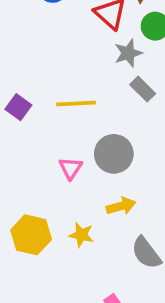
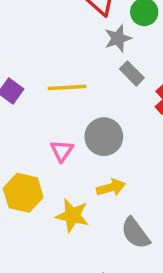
yellow hexagon: (31, 235) -> (23, 193), moved
yellow star: (81, 235) -> (72, 216), size x1.4

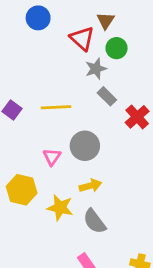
gray semicircle: (135, 233) -> (95, 221), moved

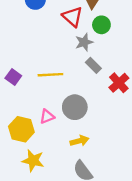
pink triangle: (52, 157) -> (47, 116), turned 35
yellow hexagon: (22, 190) -> (21, 129), moved
yellow star: (60, 208) -> (33, 161), moved

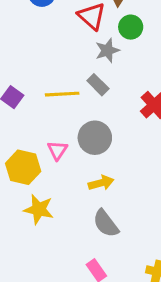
gray rectangle: (93, 65) -> (98, 85), moved
pink triangle: (47, 116) -> (57, 150), turned -35

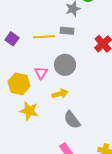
gray rectangle: (98, 85) -> (67, 31), turned -40
yellow arrow: (101, 183) -> (60, 94), moved

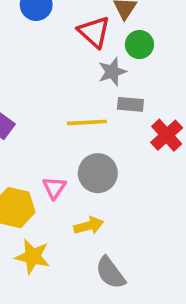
gray rectangle: (67, 31) -> (130, 104), moved
yellow line: (44, 37) -> (87, 122), moved

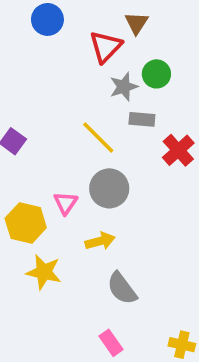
red triangle: (94, 32) -> (106, 47), turned 32
green circle: (139, 45) -> (156, 74), moved
yellow line: (87, 122) -> (98, 138), turned 48

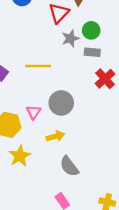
gray rectangle: (142, 119) -> (92, 52), moved
yellow line: (98, 138) -> (38, 66), moved, turned -45
yellow star: (44, 272) -> (20, 156), turned 30

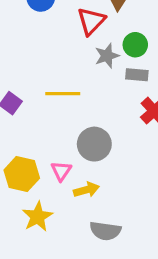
pink triangle: (34, 112) -> (61, 171), moved
gray semicircle: (69, 166) -> (105, 231), turned -45

